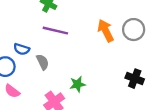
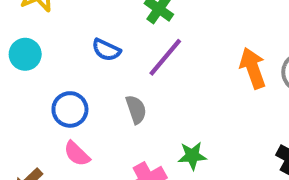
purple line: (55, 31) -> (165, 57), turned -70
blue semicircle: (22, 49) -> (106, 50), moved

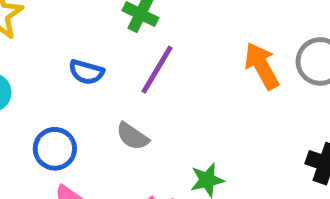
gray semicircle: (136, 109) -> (132, 136), turned 152

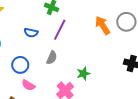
gray semicircle: (132, 136) -> (52, 58), turned -96

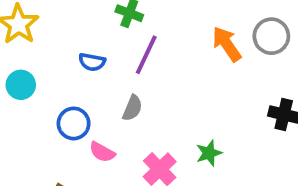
green star: (83, 73) -> (209, 153), moved
pink semicircle: (28, 85) -> (102, 152), moved

